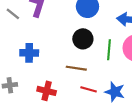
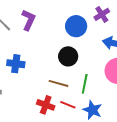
green line: (109, 50) -> (85, 84), moved
red cross: (47, 91) -> (46, 105), moved

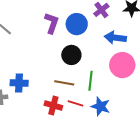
purple L-shape: (28, 20) -> (52, 23), moved
blue cross: (16, 64) -> (19, 83), moved

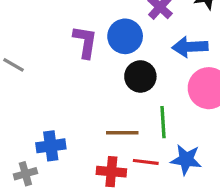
black circle: (71, 55) -> (140, 76), moved

